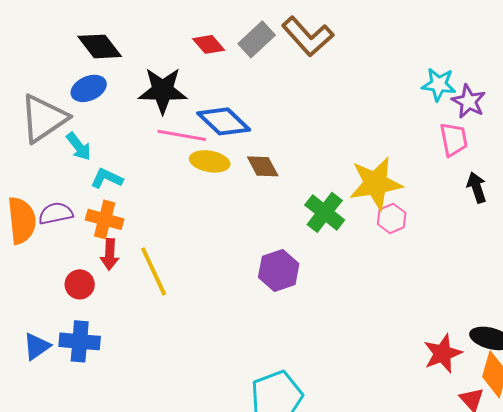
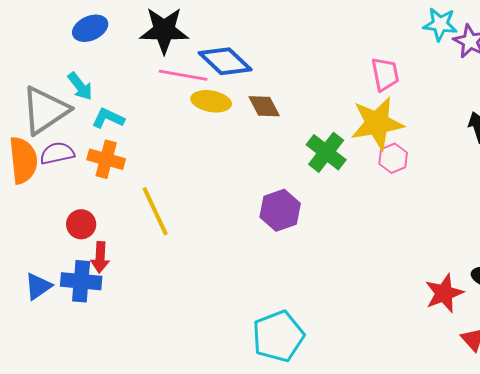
gray triangle: (44, 118) -> (45, 110), moved
pink trapezoid: (454, 139) -> (385, 74), moved
red arrow: (110, 254) -> (100, 257), moved

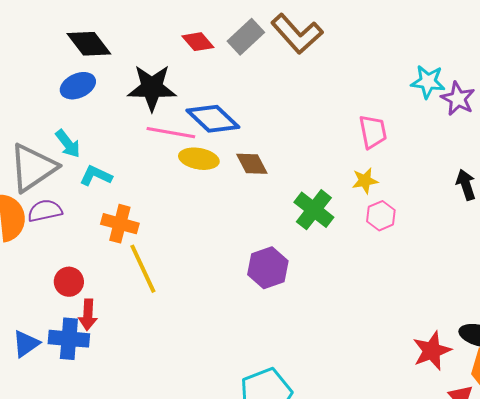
yellow star: (377, 123) -> (365, 181), size x0.5
orange cross: (106, 159) -> (120, 224), moved

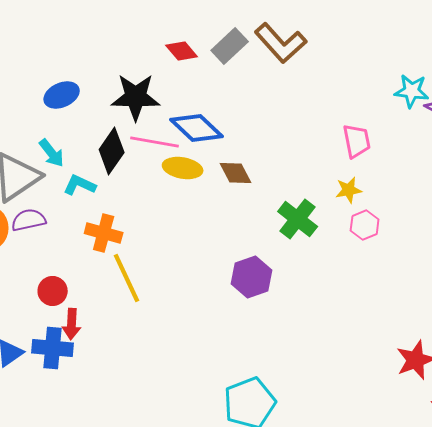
black diamond: (89, 44) -> (112, 151), moved, turned 72

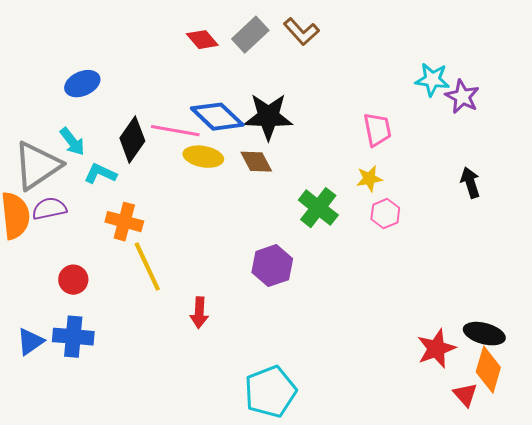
brown L-shape: (281, 43) -> (301, 32), size x0.7
black star: (136, 97) -> (268, 117), moved
red arrow: (72, 324) -> (199, 313), moved

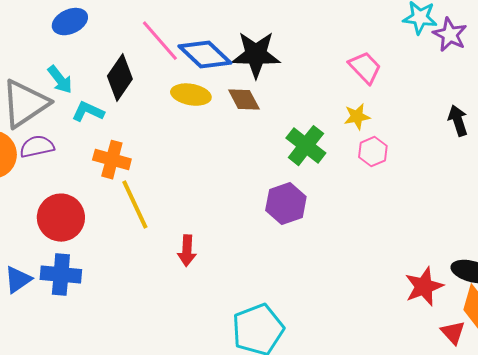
pink trapezoid: (377, 130) -> (365, 68), turned -33
pink line: (175, 131) -> (160, 41), moved, turned 39
purple hexagon: (272, 266) -> (286, 204), moved
red circle: (73, 280) -> (61, 218), size x1.6

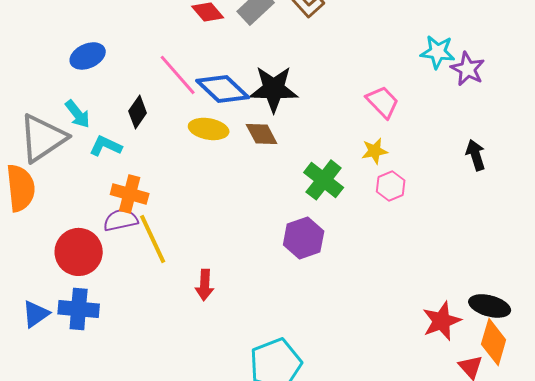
black diamond: (120, 78) -> (138, 112), size x0.7
purple semicircle: (37, 147) -> (121, 220), moved

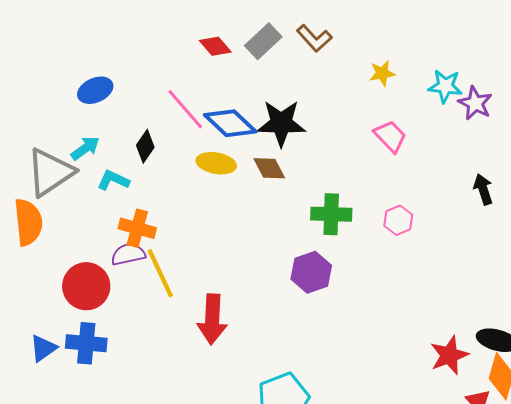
cyan arrow: (78, 114) -> (85, 148), turned -88
yellow star: (375, 151) -> (382, 73), moved
green cross: (324, 180) -> (331, 214), turned -36
red arrow: (205, 285) -> (212, 319), size x1.6

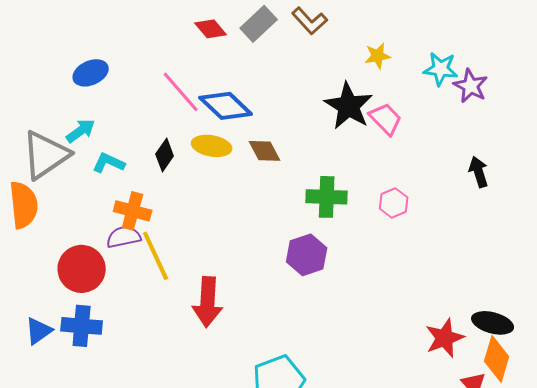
black star: (281, 123) -> (349, 106), moved, turned 30
black diamond: (145, 146) -> (165, 155), moved

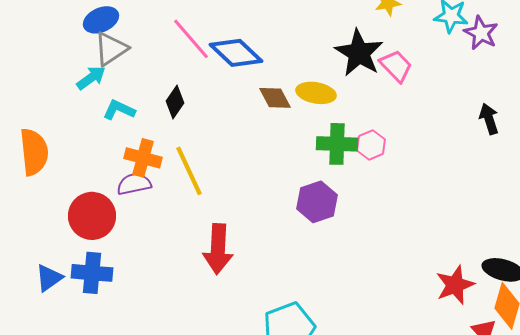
yellow ellipse: (212, 146) -> (316, 93), moved
gray triangle: (46, 155) -> (111, 49), moved, size x0.7
pink hexagon: (394, 203) -> (371, 145), moved
yellow line: (156, 256) -> (189, 171), moved

